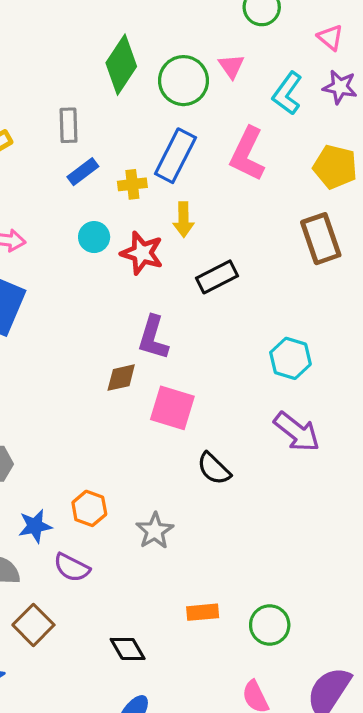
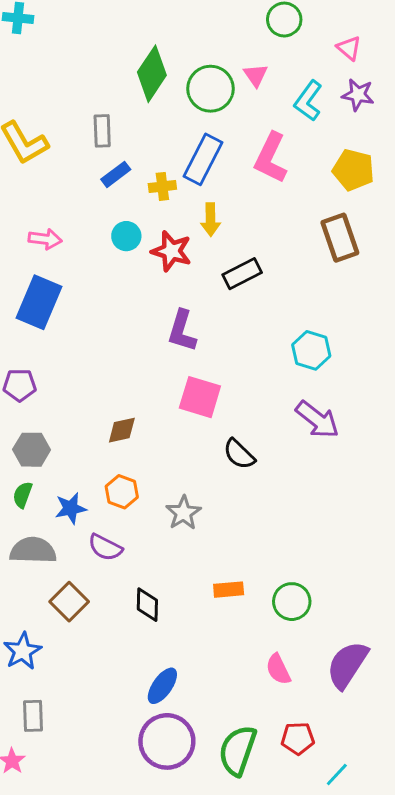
brown diamond: (121, 378) -> (122, 430), moved
black diamond: (128, 649) -> (147, 605), moved, turned 32

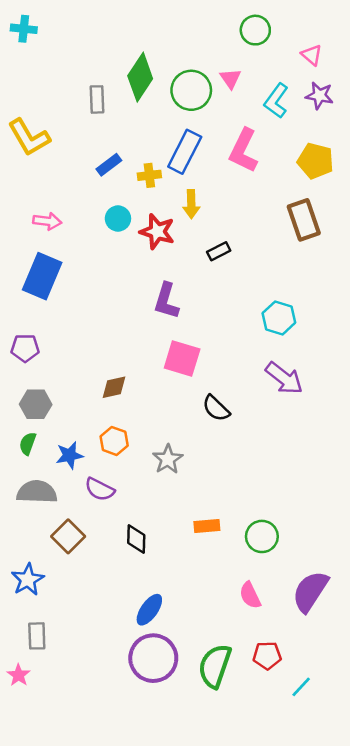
gray rectangle: (102, 131) -> (97, 99), moved
black rectangle: (242, 274) -> (219, 251), size x0.7

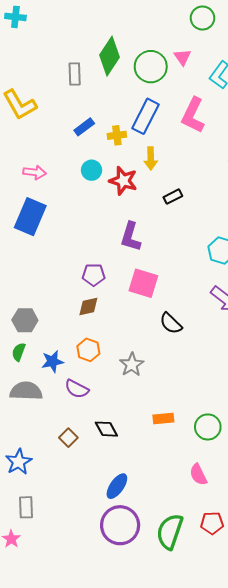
purple pentagon: (25, 348) -> (94, 275), moved
brown square: (68, 536) -> (68, 438), moved, size x0.7
black diamond: (136, 539) -> (106, 429), turned -30

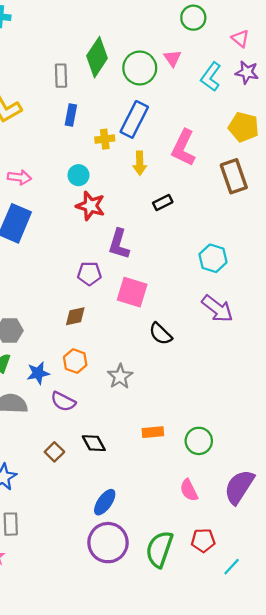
pink L-shape: (193, 115) -> (183, 148), moved
blue rectangle: (84, 127) -> (71, 115), moved, turned -42
red star: (123, 181) -> (91, 206), moved
purple pentagon: (94, 275) -> (89, 274), moved

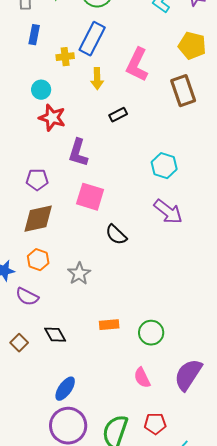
purple pentagon: (89, 274) -> (37, 180), moved
brown diamond: (75, 316) -> (38, 219), size x1.6

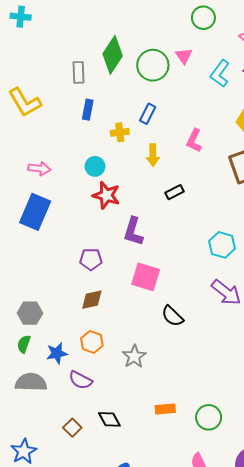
blue rectangle: (92, 39) -> (148, 114), size x0.6
pink L-shape: (137, 65) -> (194, 141), size x0.7
brown diamond: (38, 219) -> (92, 300), size x0.7

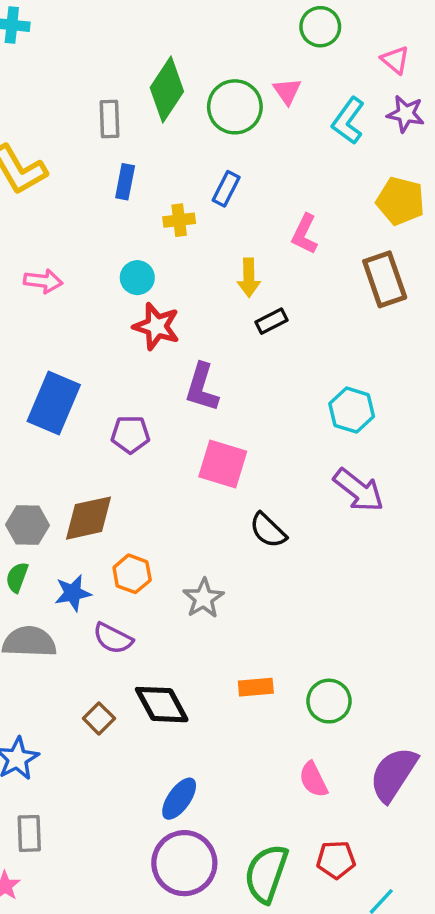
yellow arrow: (153, 155) -> (249, 278), moved
blue rectangle: (35, 212) -> (54, 403), moved
brown diamond: (92, 300) -> (89, 518), moved, size x1.4
black diamond: (109, 419) -> (162, 705), size x1.4

